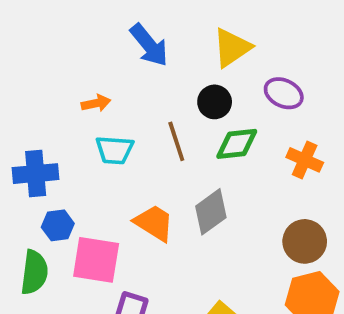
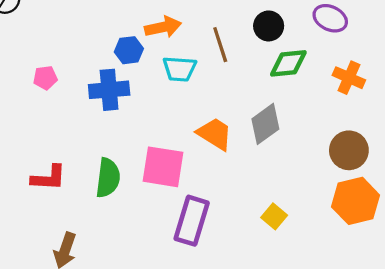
orange arrow: (96, 103) -> (163, 27), size x1.4
brown line: (176, 141) -> (220, 45), moved
blue hexagon: (58, 225) -> (129, 50), moved

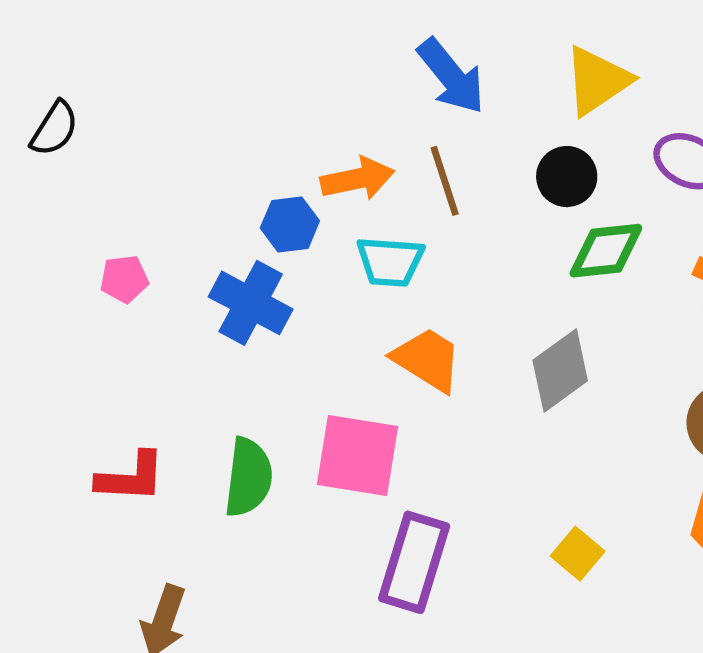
brown line: (220, 45) -> (445, 181), moved
blue cross: (109, 90) -> (251, 303), turned 33
orange trapezoid: (215, 134) -> (427, 360), moved

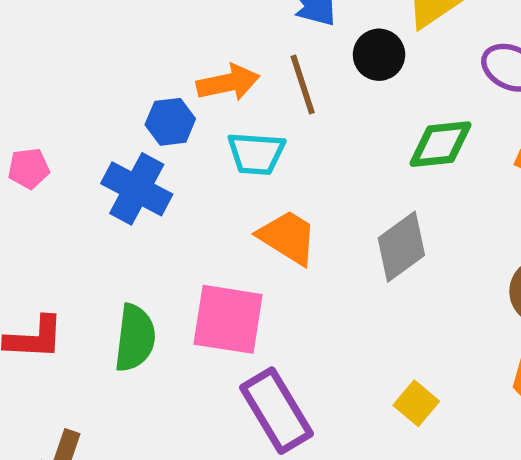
black circle: (567, 177) -> (379, 55), moved
purple rectangle: (414, 562) -> (277, 411), turned -48

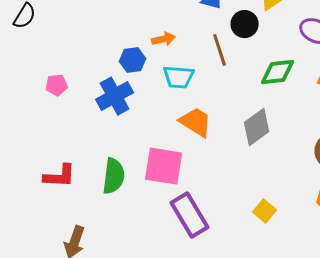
orange arrow: (228, 83) -> (164, 39), size x0.7
brown line: (303, 85) -> (220, 50), moved
blue cross: (137, 189) -> (115, 96), turned 33

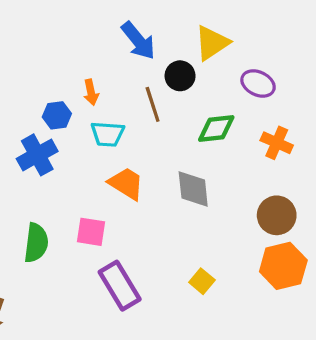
orange arrow: (164, 39) -> (91, 92), turned 90
gray diamond: (257, 127) -> (193, 189), turned -60
pink square: (164, 166) -> (91, 232), size x0.7

